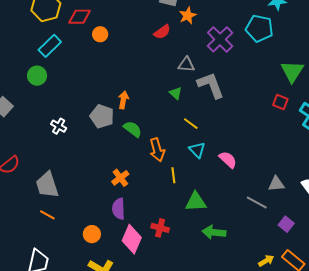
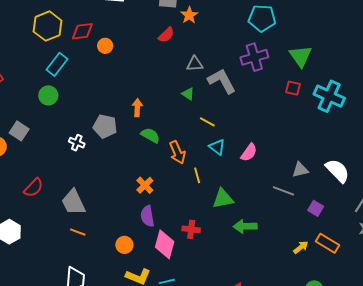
purple cross: (220, 39) -> (254, 57), moved, turned 36
gray pentagon: (102, 116) -> (105, 126), moved
pink semicircle: (228, 160) -> (249, 152), turned 90

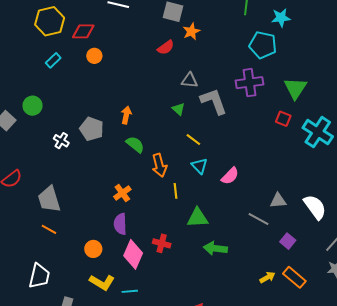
orange circle: (105, 46) -> (94, 56), moved
cyan rectangle: (57, 64) -> (53, 60), size x0.7
green circle: (48, 95) -> (33, 106), moved

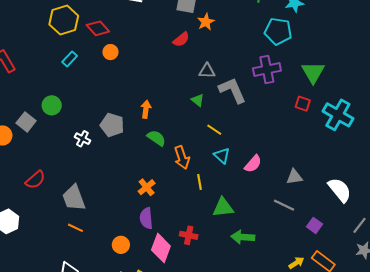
red diamond: (83, 31) -> (98, 28), turned 50
gray triangle: (278, 201) -> (294, 177), moved

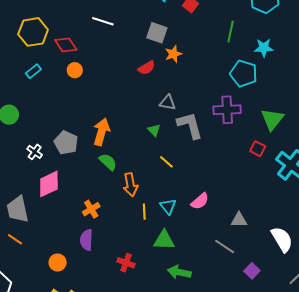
orange arrow: (146, 109) -> (102, 132), size x1.5
cyan triangle: (222, 156) -> (168, 206), moved
pink diamond: (161, 248) -> (49, 184), moved, turned 36

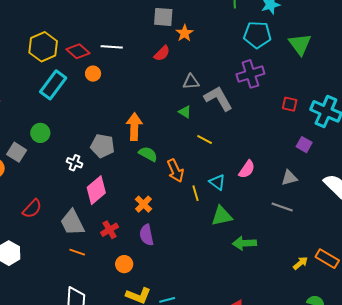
white line: (103, 21) -> (112, 47), moved
cyan rectangle: (33, 71) -> (53, 85), size x1.8
green triangle: (272, 119) -> (300, 44), moved
red cross: (126, 263) -> (110, 230), moved, turned -36
purple square: (252, 271) -> (304, 145), moved

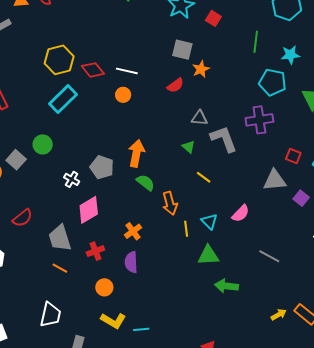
orange circle: (93, 74) -> (123, 95), moved
gray triangle: (289, 178) -> (275, 180), moved, size x1.4

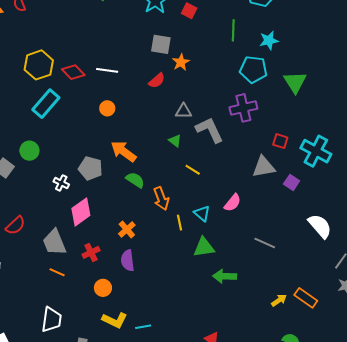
orange circle: (123, 95) -> (107, 108), moved
orange arrow: (136, 153) -> (124, 152), turned -60

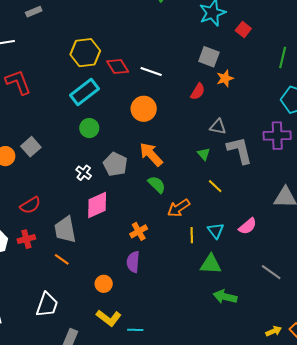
red semicircle: (157, 81) -> (198, 91), turned -30
orange circle: (107, 108) -> (144, 109), size x1.6
green circle: (29, 151) -> (89, 128), moved
orange arrow: (161, 199) -> (179, 208), turned 65
red cross: (91, 252) -> (26, 239), moved

